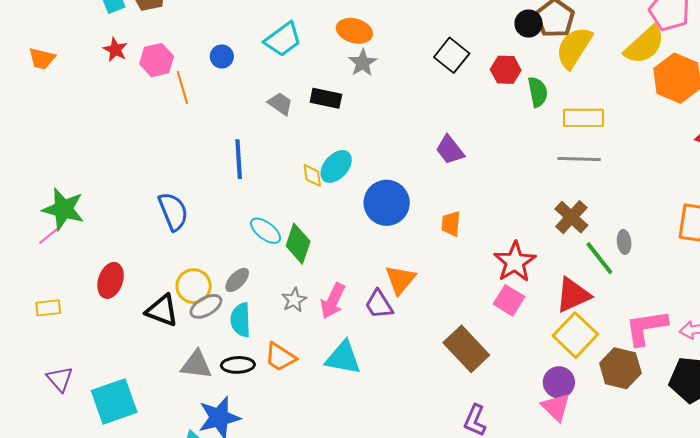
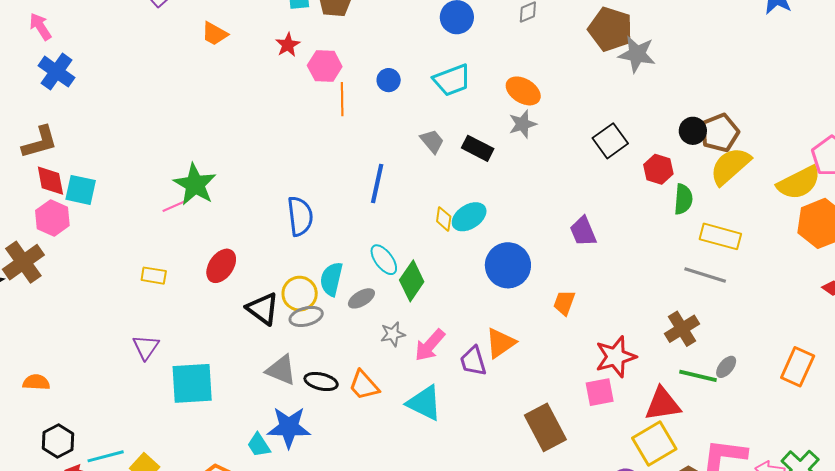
gray ellipse: (624, 242) -> (726, 367), turned 30
green line: (599, 258) -> (698, 376), turned -54
gray ellipse: (237, 280) -> (361, 298), moved
pink square: (509, 300) -> (600, 392), turned 32
cyan semicircle: (241, 320) -> (331, 279), moved

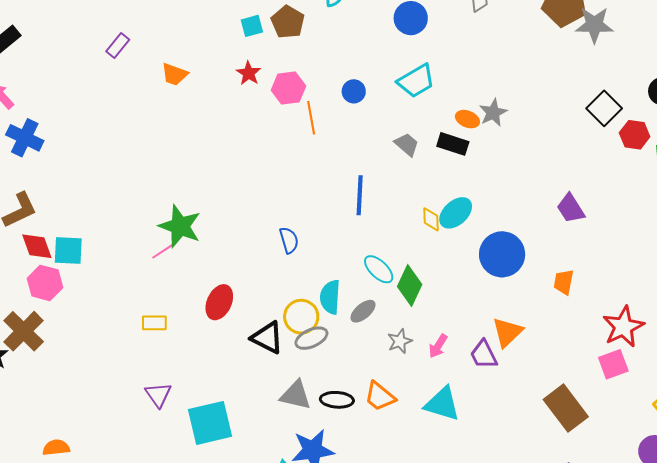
orange ellipse: (523, 91) -> (467, 119), moved, size x0.7
black square: (610, 141) -> (604, 108), moved
blue semicircle: (300, 216) -> (289, 240), size x0.7
pink arrow: (430, 345) -> (438, 346), size x0.7

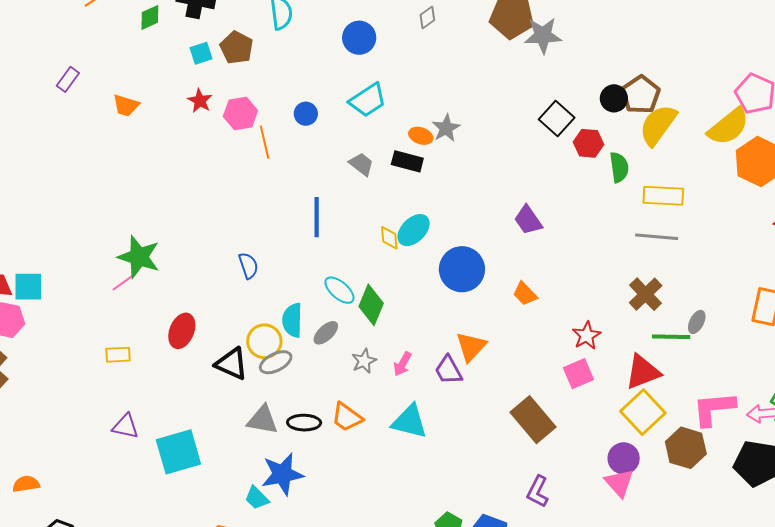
orange trapezoid: (564, 282) -> (525, 294), turned -52
red star: (623, 327) -> (587, 336), size x0.7
purple triangle: (158, 395) -> (125, 426), turned -40

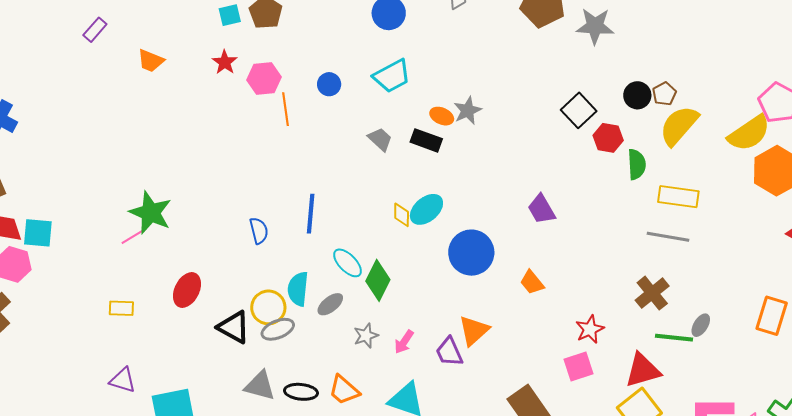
gray star: (543, 35) -> (595, 26), moved
brown pentagon: (641, 95) -> (664, 94), size x0.6
blue line: (317, 217) -> (311, 214), moved

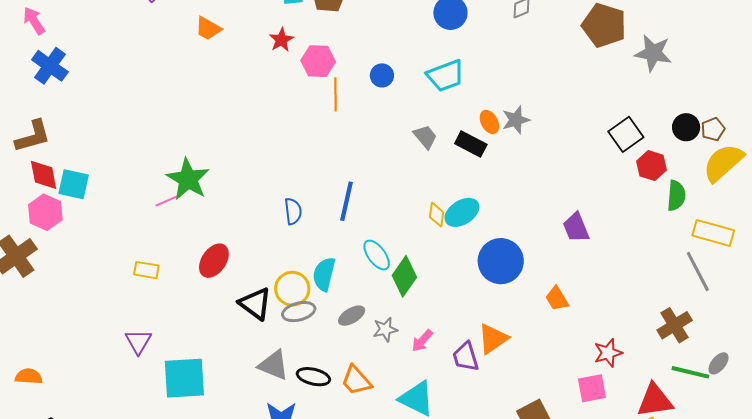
orange ellipse: (442, 116) -> (489, 122), turned 30
gray line: (668, 237) -> (698, 271), turned 45
gray ellipse: (330, 304) -> (352, 316), moved
purple triangle: (123, 380) -> (138, 342), turned 36

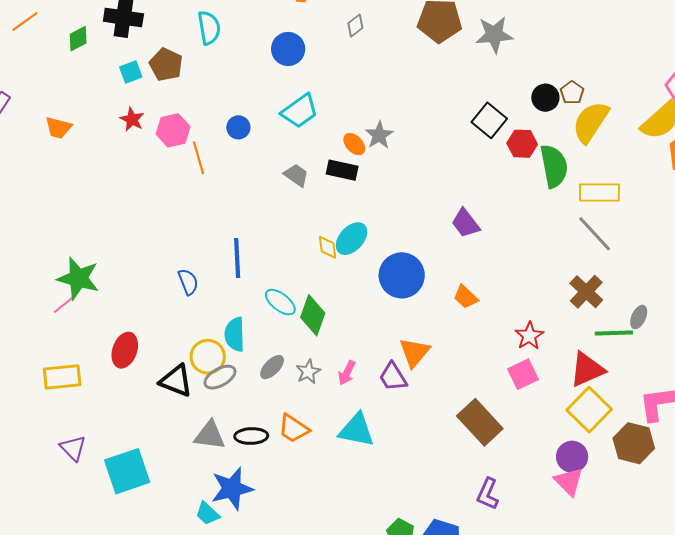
green semicircle: (676, 196) -> (554, 166), size x1.4
yellow rectangle: (146, 270) -> (62, 377), size x1.5

